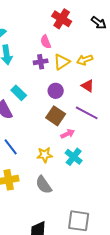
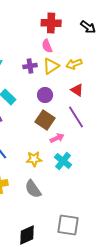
red cross: (62, 19) -> (51, 23), turned -30
pink semicircle: (46, 42) -> (47, 46), moved
purple line: (87, 113) -> (76, 117), turned 30

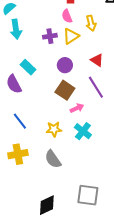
yellow arrow: (74, 64) -> (91, 23), moved, turned -84

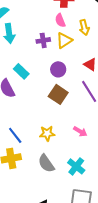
pink arrow: (77, 108) -> (80, 131), moved, turned 56
blue line: (20, 121) -> (15, 135), moved
cyan cross: (83, 131) -> (76, 166), moved

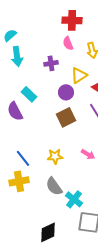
yellow triangle: (64, 40) -> (79, 75), moved
brown square: (58, 94) -> (66, 117), turned 30
cyan cross: (76, 166) -> (74, 199), moved

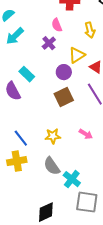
pink semicircle: (68, 43) -> (57, 25), moved
cyan arrow: (17, 56) -> (15, 36), turned 54
purple cross: (51, 63) -> (49, 43), turned -32

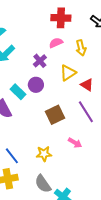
pink semicircle: (57, 25) -> (56, 43), moved, turned 88
purple circle: (64, 72) -> (36, 85), moved
pink arrow: (86, 134) -> (75, 143), moved

